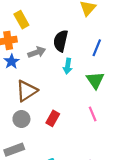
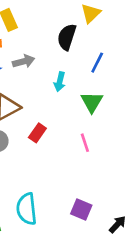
black semicircle: (61, 41) -> (67, 37), moved
red rectangle: (53, 118) -> (37, 133), moved

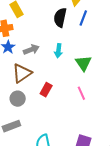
gray arrow: (24, 61) -> (31, 50), moved
blue line: (97, 63) -> (83, 18), moved

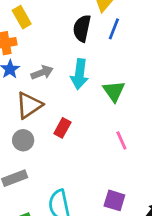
cyan arrow: (58, 51) -> (80, 74), size x1.5
pink line: (81, 93) -> (121, 140), moved

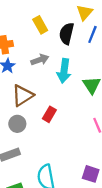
yellow rectangle: (22, 17) -> (40, 25), moved
gray arrow: (42, 73) -> (40, 60), moved

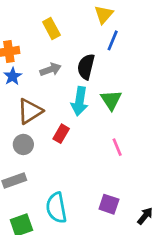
black semicircle: (67, 34) -> (86, 67), moved
cyan arrow: (64, 71) -> (80, 101), moved

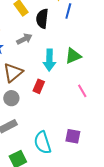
black semicircle: (86, 67) -> (42, 19), moved
green triangle: (111, 100) -> (73, 56), turned 48
purple square: (109, 204) -> (73, 136), moved

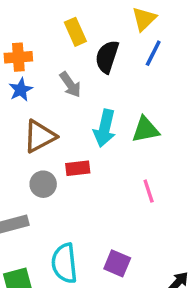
gray arrow: (24, 39) -> (70, 84), turned 70
red rectangle: (39, 86) -> (78, 168), turned 48
gray circle: (11, 98) -> (43, 184), moved

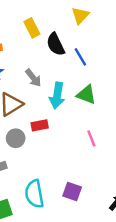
blue line: (153, 53) -> (80, 57), moved, turned -54
black semicircle: (107, 57) -> (56, 44), turned -40
gray arrow: (70, 84) -> (33, 78), moved
green triangle: (146, 130) -> (86, 95), turned 35

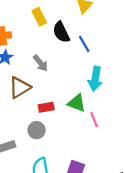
green triangle: (86, 95) -> (77, 103), moved
cyan arrow: (57, 96) -> (95, 79), moved
gray circle: (16, 138) -> (37, 130), moved

